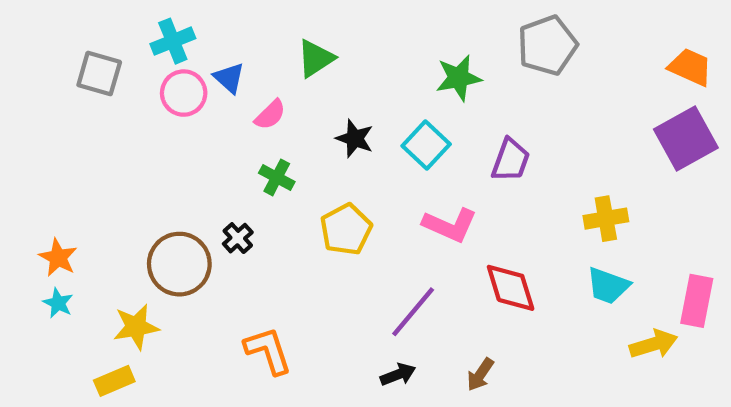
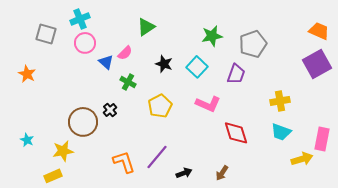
gray pentagon: (547, 45) -> (253, 44), moved
blue triangle: (229, 78) -> (106, 62), moved
orange star: (58, 258) -> (27, 74), moved
purple line: (413, 312) -> (157, 157), moved

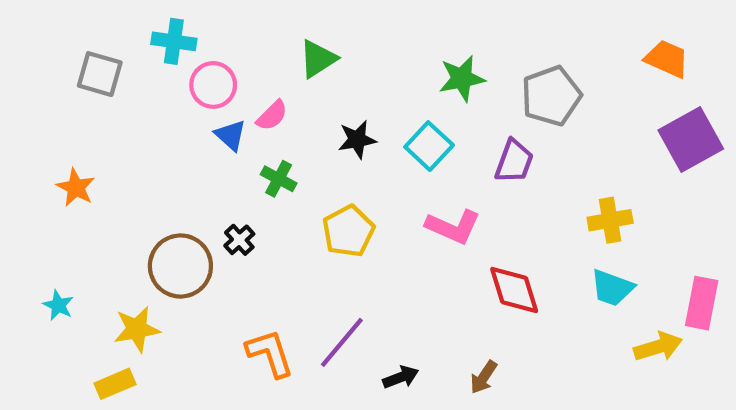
cyan cross: (80, 19) -> (174, 41), turned 30
orange trapezoid: (319, 31) -> (667, 59), moved
pink circle: (85, 43) -> (213, 85), moved
black star: (164, 64) -> (357, 140), turned -30
orange star: (27, 74) -> (76, 187), moved

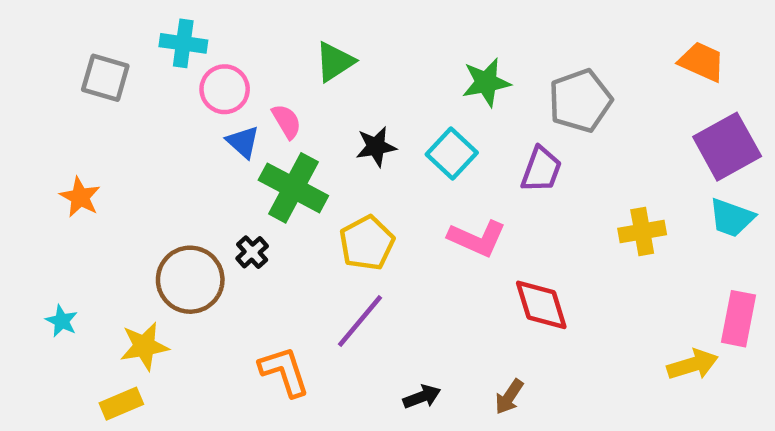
pink semicircle: (272, 116) -> (287, 121), turned -76
green cross: (279, 179) -> (293, 188), size x1.8
cyan trapezoid: (612, 288) -> (732, 218), moved
purple line: (342, 342) -> (360, 321), moved

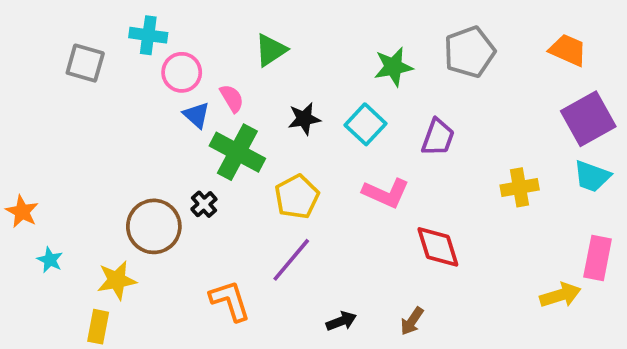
gray pentagon: (580, 101) -> (469, 52), moved
orange star: (80, 197) -> (22, 212), moved
yellow rectangle: (121, 404) -> (98, 327), turned -56

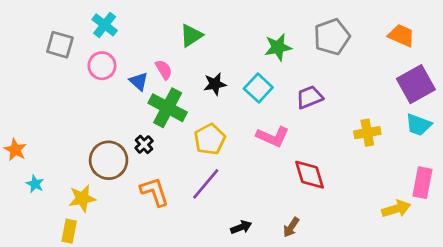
cyan cross: (148, 35) -> (105, 25), turned 30
pink circle: (182, 72) -> (102, 66), moved
purple trapezoid: (438, 137) -> (309, 97), turned -132
orange L-shape: (230, 301) -> (155, 192), moved

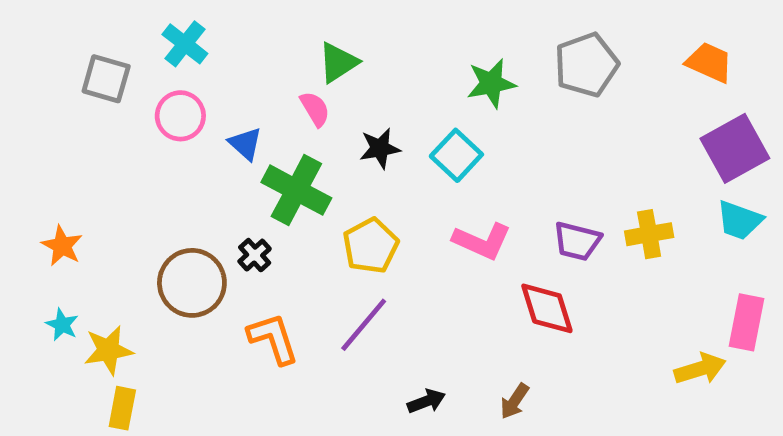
pink semicircle: (164, 70) -> (315, 109), moved
purple trapezoid: (309, 97) -> (577, 241), moved, turned -144
orange star: (15, 150) -> (62, 246), moved
yellow star: (82, 198) -> (108, 350), moved

